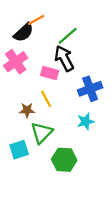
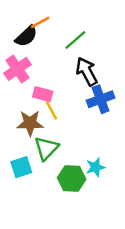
black arrow: (64, 58) -> (87, 71), moved
pink rectangle: (50, 73) -> (43, 94), moved
brown star: (27, 110) -> (30, 123), size x1.5
cyan star: (86, 121) -> (96, 167), moved

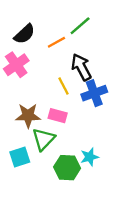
orange line: (40, 22) -> (56, 42), moved
green line: (75, 40) -> (80, 26), moved
pink rectangle: (43, 94) -> (58, 116), moved
yellow line: (51, 111) -> (64, 86), moved

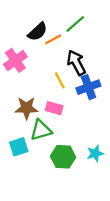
black semicircle: (24, 34) -> (38, 32), moved
green triangle: (43, 139) -> (41, 130), turned 30
cyan star: (90, 157) -> (95, 153), moved

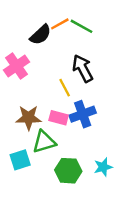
green line: (75, 24) -> (81, 26), turned 70
orange line: (53, 39) -> (60, 24), moved
blue cross: (88, 87) -> (83, 114), moved

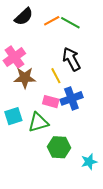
black semicircle: (41, 35) -> (24, 17), moved
brown star: (29, 118) -> (25, 78), moved
cyan square: (20, 160) -> (13, 116), moved
cyan star: (103, 167) -> (89, 162), moved

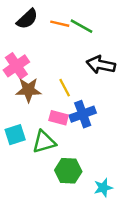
orange line: (52, 21) -> (60, 24), turned 42
black arrow: (71, 59) -> (101, 65), moved, turned -50

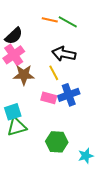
black semicircle: (27, 19) -> (14, 36), moved
black arrow: (101, 65) -> (64, 54), moved
green triangle: (44, 142) -> (17, 127), moved

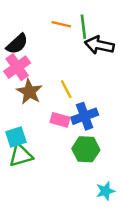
green line: (68, 22) -> (83, 27), turned 54
black arrow: (64, 54) -> (99, 45), moved
brown star: (24, 75) -> (29, 92), turned 30
green hexagon: (57, 142) -> (86, 149), moved

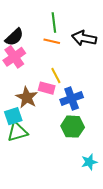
orange line: (61, 24) -> (52, 41), moved
green line: (83, 27) -> (54, 22), moved
brown star: (29, 92) -> (27, 97), moved
pink rectangle: (60, 120) -> (47, 88), moved

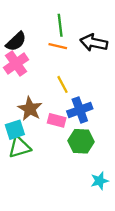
pink rectangle: (47, 88) -> (57, 120), moved

